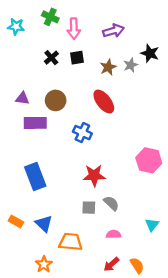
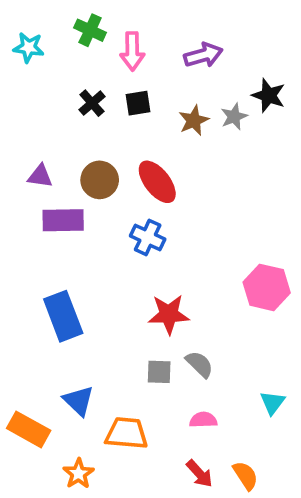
red ellipse: (104, 102) -> (157, 182), moved
orange rectangle: (16, 221) -> (29, 429), moved, size x1.5
red arrow: (111, 264) -> (199, 474), turned -91

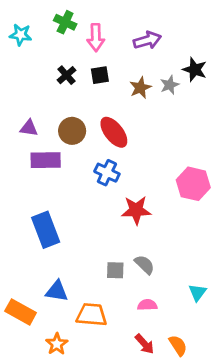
pink hexagon: (267, 287) -> (193, 184), moved
red star: (169, 314) -> (136, 210), moved
blue triangle: (79, 401) -> (57, 291), turned -35

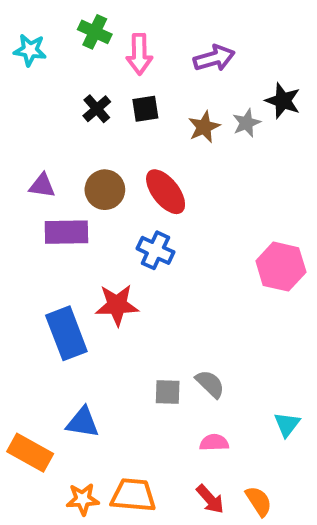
red star: (136, 210) -> (117, 305), moved
orange trapezoid: (92, 315) -> (133, 495), moved
orange star: (57, 344) -> (83, 499), turned 30

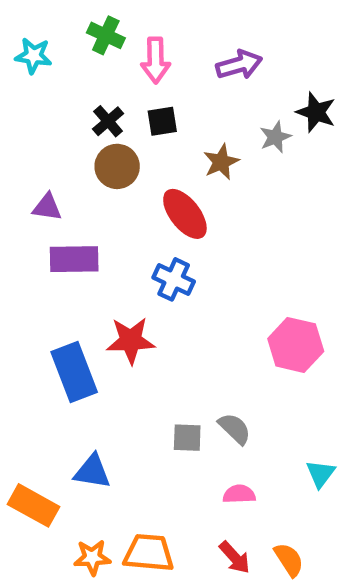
brown star: (204, 127) -> (221, 162), moved
brown circle: (105, 190) -> (117, 166), moved
pink hexagon: (281, 267) -> (296, 345), moved

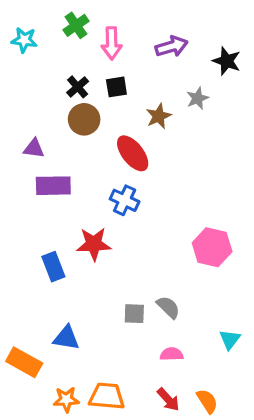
green cross: (106, 35) -> (76, 25), turned 30
black star: (316, 112) -> (227, 61), moved
blue rectangle: (74, 372) -> (53, 267), size x0.7

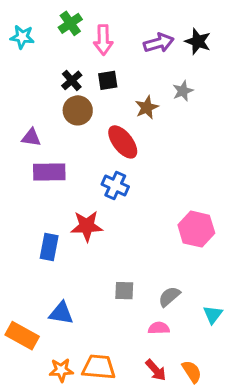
black star: (227, 61) -> (198, 41), moved
blue rectangle: (53, 267) -> (49, 247), turned 32
gray semicircle: (168, 307) -> (169, 297), moved, turned -85

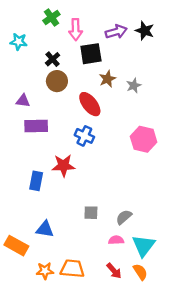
cyan star: (22, 37) -> (19, 42), moved
black square: (108, 80) -> (91, 54), moved, size x1.5
gray star: (183, 91) -> (134, 85), moved
pink hexagon: (196, 229) -> (144, 139), moved
cyan triangle: (213, 315) -> (144, 246), moved, size x1.6

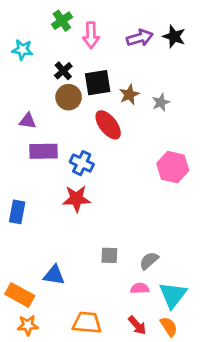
black square: (91, 54) -> (98, 83), moved
blue cross: (84, 136) -> (82, 163), moved
blue rectangle: (36, 181) -> (17, 212), moved
orange star: (45, 271) -> (28, 325), moved

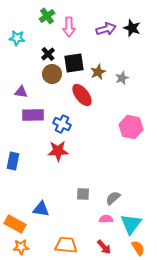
orange semicircle: (169, 327) -> (138, 248), moved

